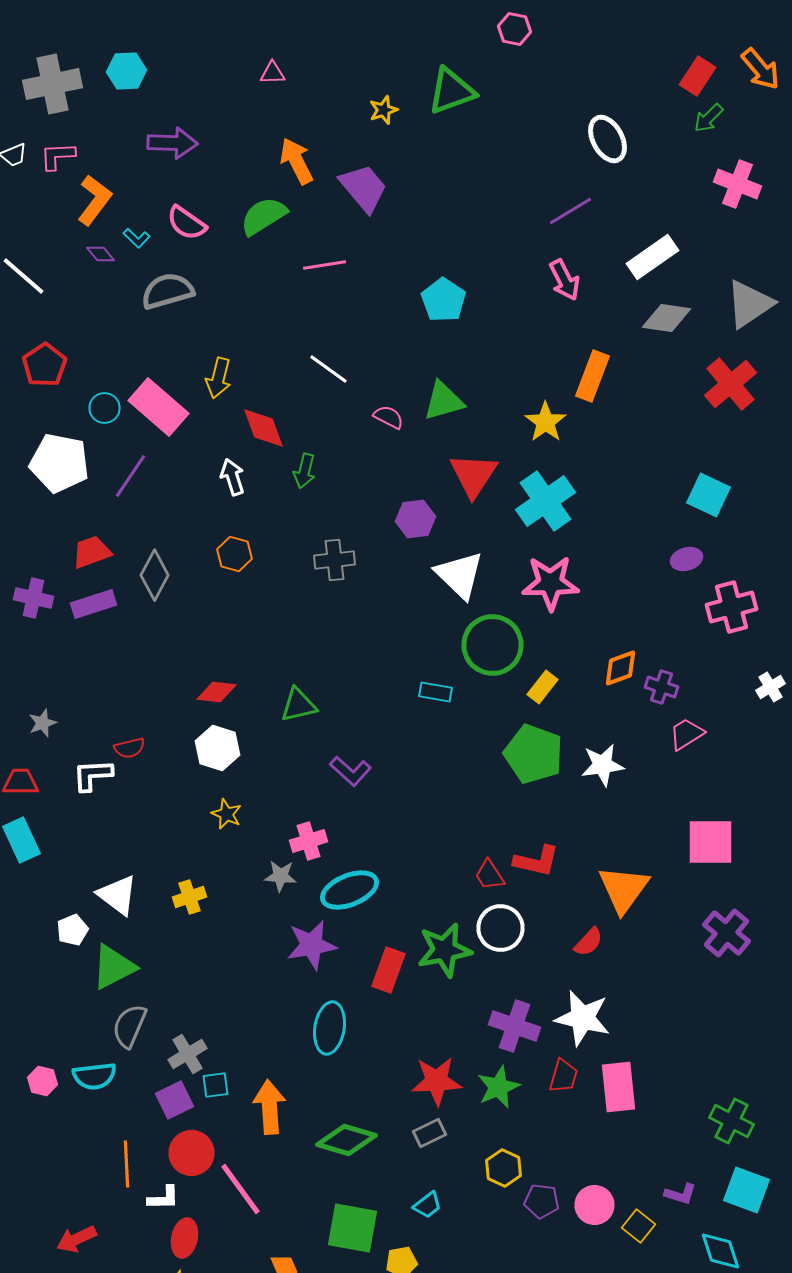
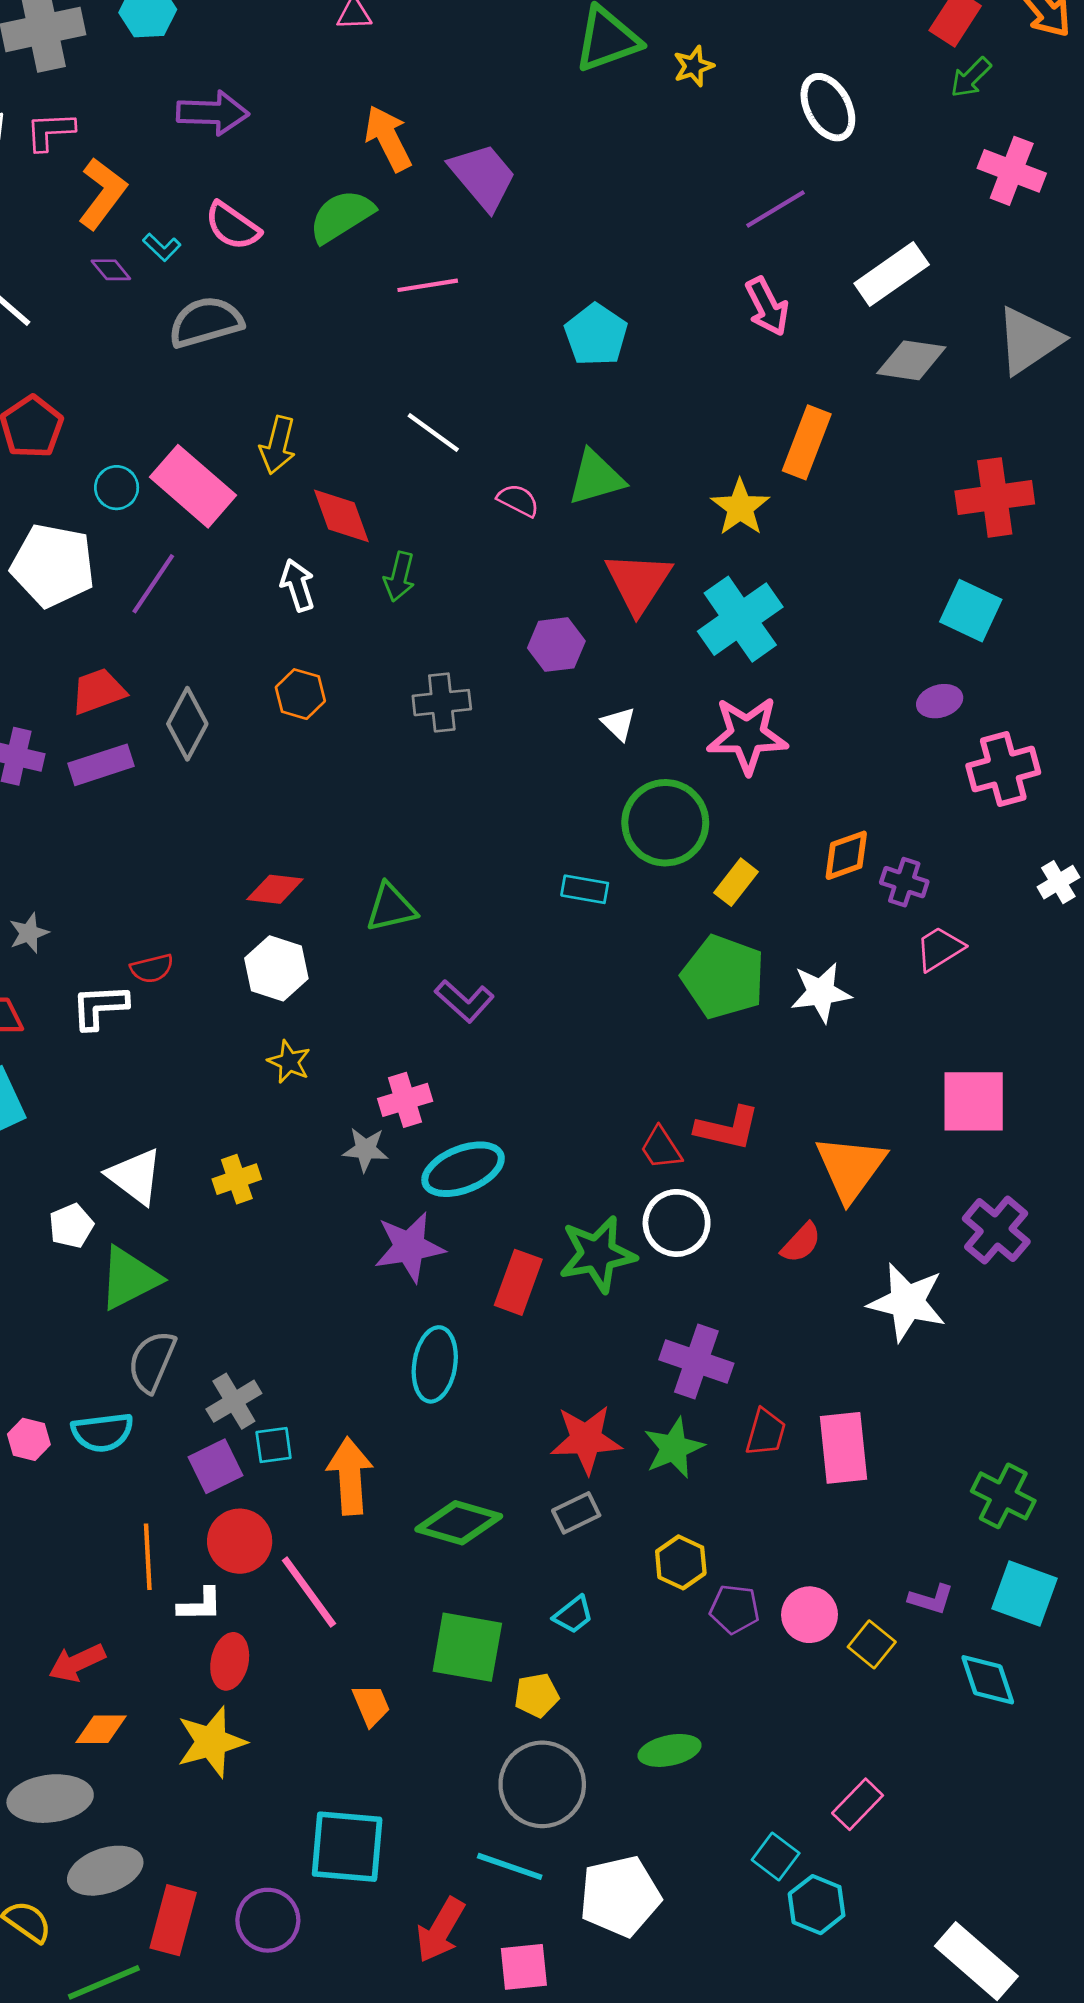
yellow star: (384, 110) -> (694, 66), moved
red cross: (730, 384) -> (995, 497), moved, turned 32
white triangle: (460, 575) -> (619, 724), size x0.5
white star: (582, 1018) -> (907, 1302), moved

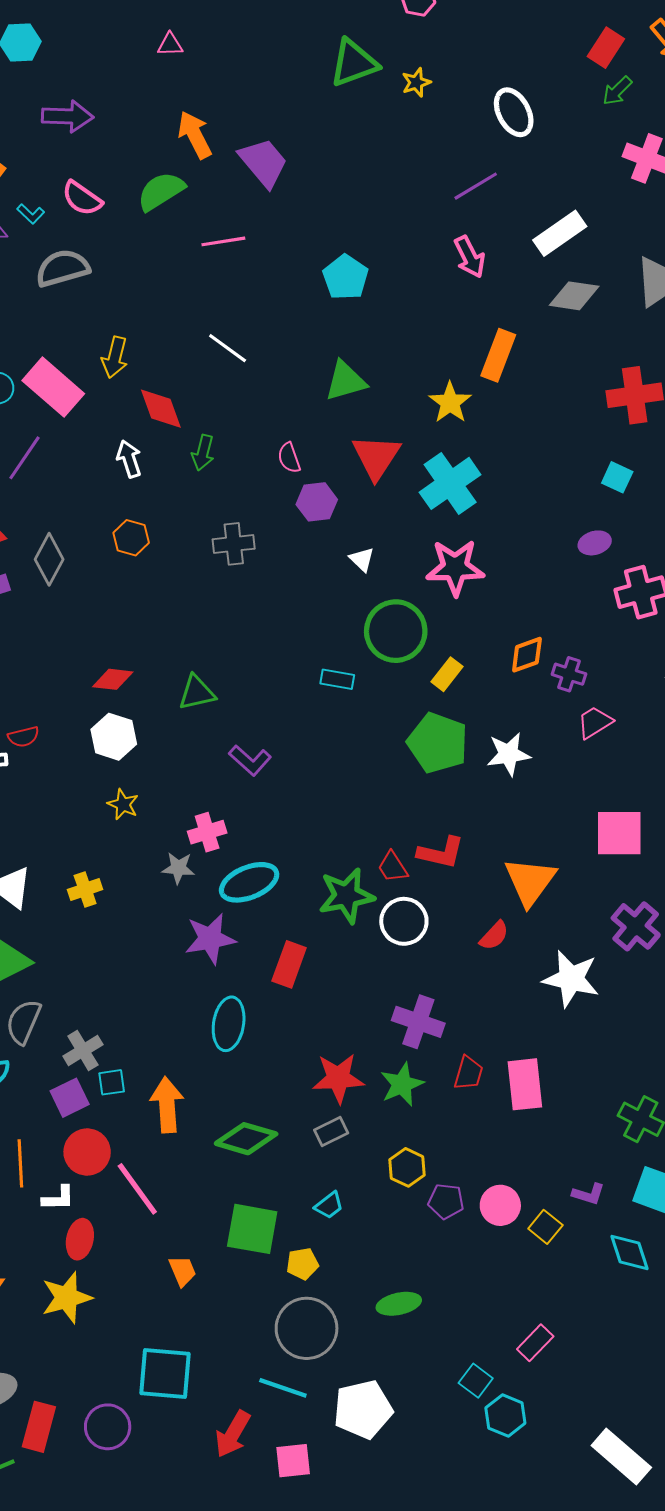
pink semicircle: (518, 500) -> (289, 458), moved, turned -136
cyan square: (971, 611) -> (617, 477), size x0.7
green star: (597, 1254) -> (346, 896), moved

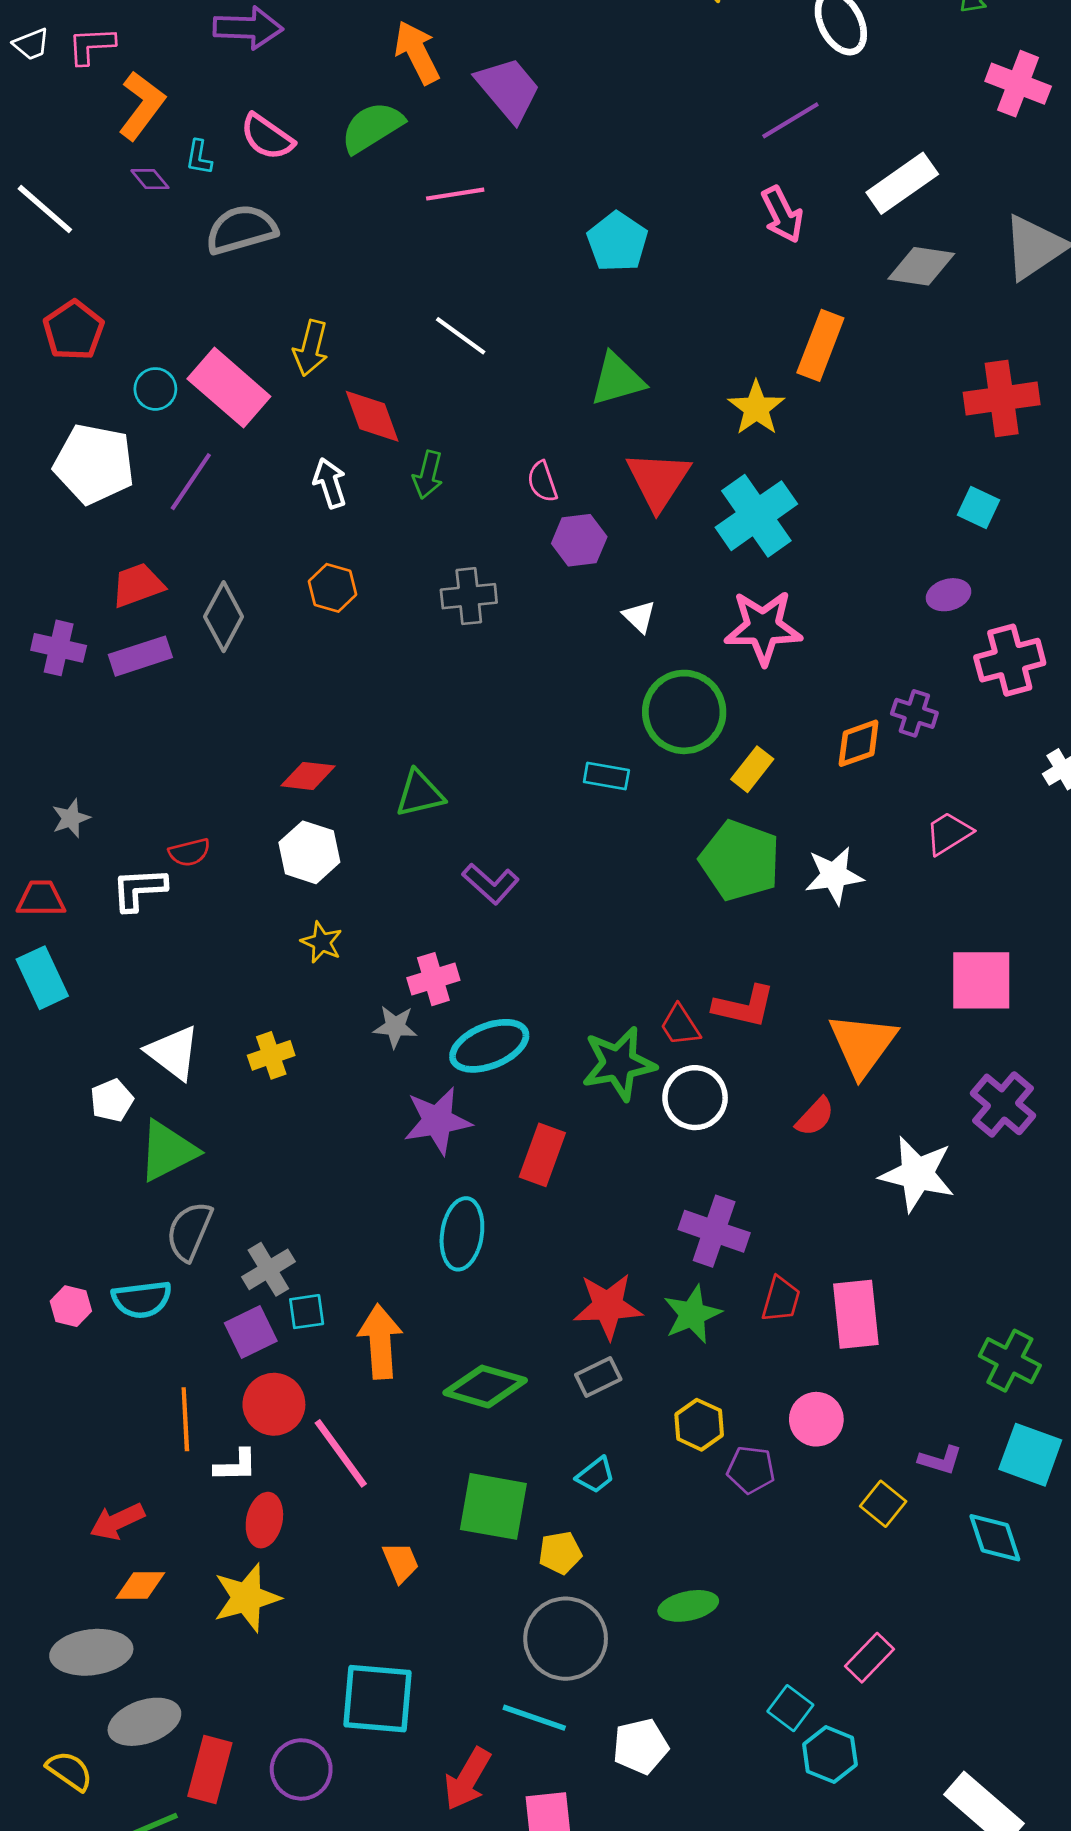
cyan L-shape: (31, 214) -> (199, 157), turned 56
purple cross: (569, 674) -> (914, 713), moved
pink circle: (500, 1205) -> (816, 1419), moved
white pentagon: (363, 1409) -> (641, 1746), size x0.7

